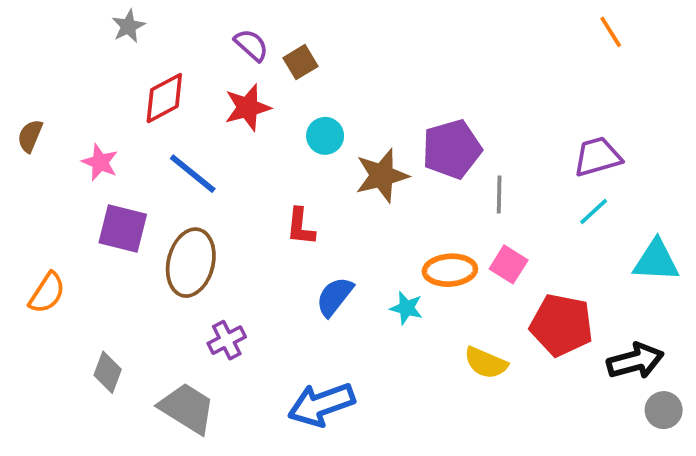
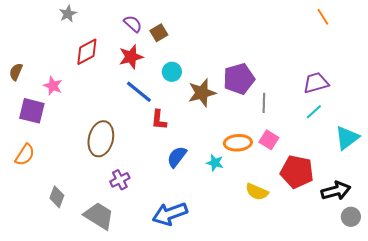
blue line: (193, 174) -> (139, 92), moved
purple square: (123, 229) -> (32, 111), moved
cyan triangle: (656, 261) -> (347, 138), turned -40

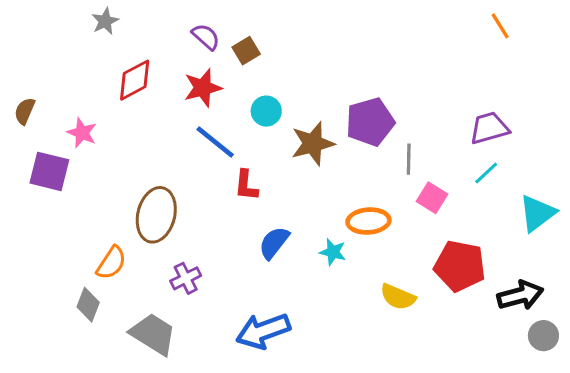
pink square: (269, 140) -> (432, 198), moved
orange semicircle: (25, 155) -> (111, 263), moved

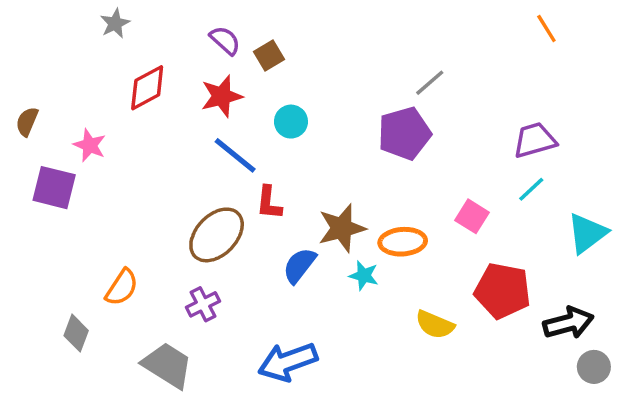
brown star: (313, 144) -> (342, 228), moved
gray line: (409, 159) -> (430, 83), moved, turned 48
brown ellipse: (156, 215) -> (217, 235), moved, turned 30
gray diamond: (88, 305) -> (76, 333), moved

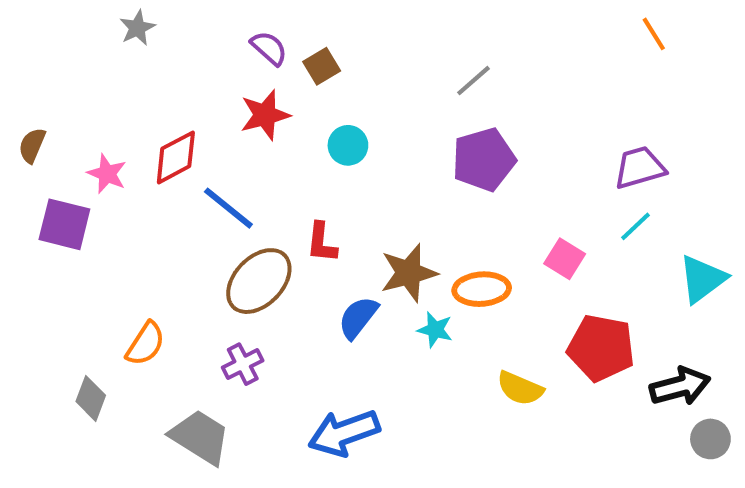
gray line: (430, 83) -> (474, 81), moved
red diamond: (147, 88) -> (176, 157), moved
blue line: (235, 155) -> (228, 208), moved

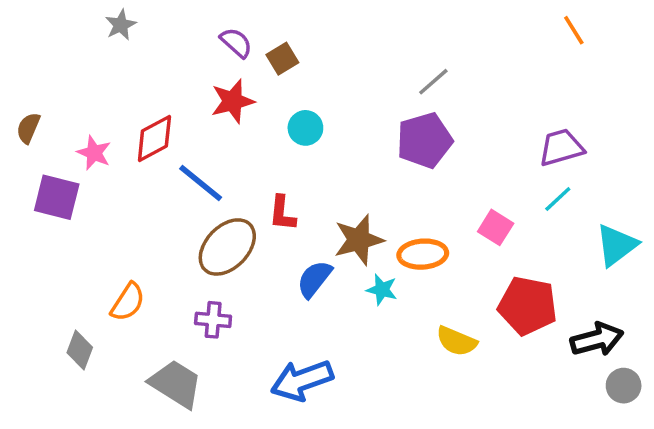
gray line: (474, 81) -> (433, 82), moved
purple cross: (243, 364) -> (213, 320), turned 32

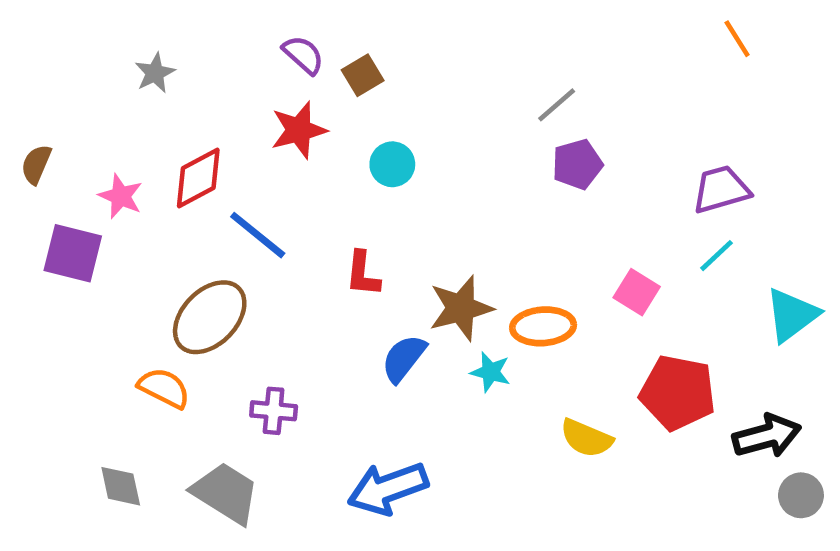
gray star: (121, 25) -> (155, 73), moved
purple pentagon: (425, 140) -> (577, 164), moved, size x0.7
brown ellipse: (227, 247) -> (210, 317), moved
orange semicircle: (128, 302) -> (164, 388), turned -96
gray diamond: (80, 350) -> (121, 486), moved, turned -33

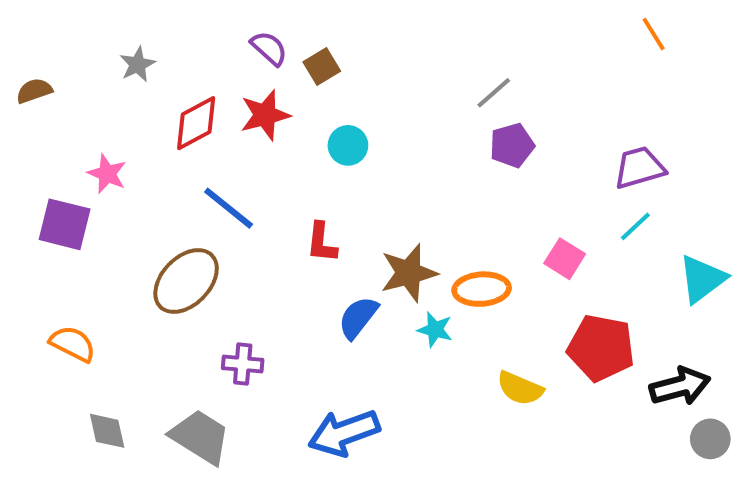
brown semicircle: (36, 164) -> (34, 91), moved, turned 48
red diamond: (198, 178) -> (196, 123), moved
orange semicircle: (164, 388) -> (73, 344), moved

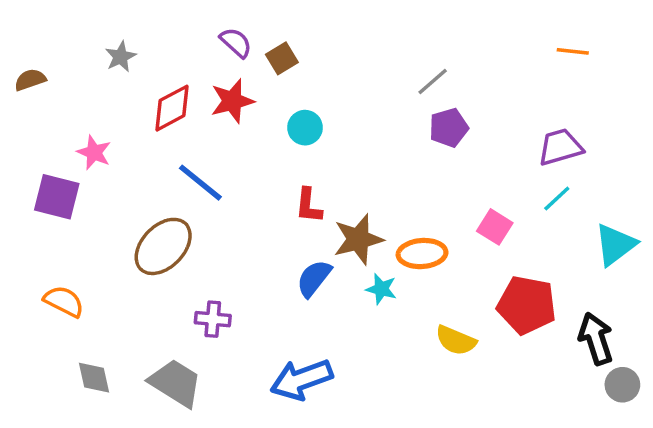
orange line: (654, 34) -> (573, 51), moved, turned -52
red L-shape: (322, 243) -> (309, 206), moved
black arrow: (680, 386) -> (596, 339), turned -93

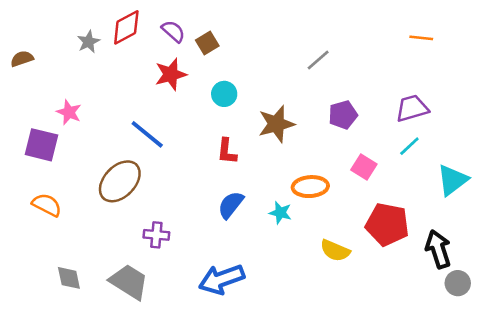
red diamond: (172, 108) -> (126, 27), moved
purple pentagon: (449, 128) -> (343, 115), moved
brown star: (358, 239) -> (276, 124), moved
orange semicircle: (64, 301) -> (47, 205), moved

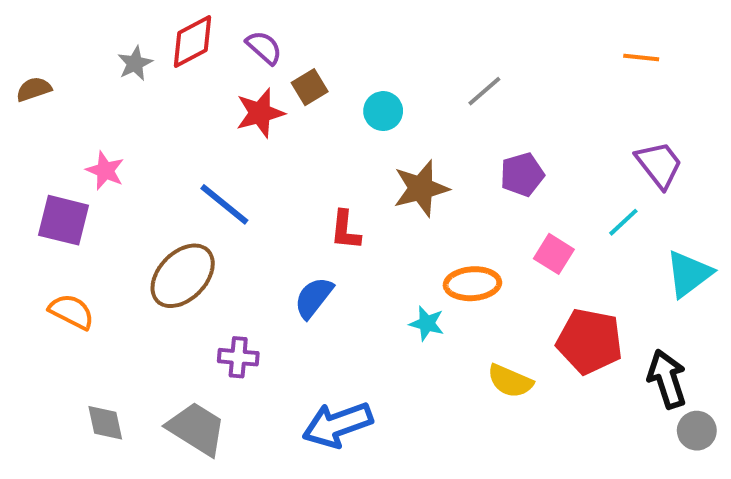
brown square: (207, 43) -> (310, 87), moved
cyan circle: (224, 94) -> (383, 111), moved
purple trapezoid: (412, 108) -> (659, 165), moved, turned 68
blue semicircle: (231, 205) -> (314, 298), moved

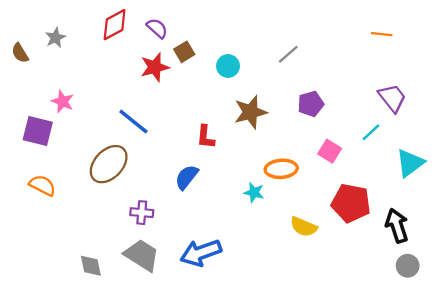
gray star: (135, 63) -> (55, 38), moved
brown semicircle: (34, 89) -> (20, 53), turned -102
gray diamond: (105, 423) -> (91, 266), moved
gray trapezoid: (197, 429) -> (142, 255), moved
gray circle: (697, 431) -> (408, 266), moved

